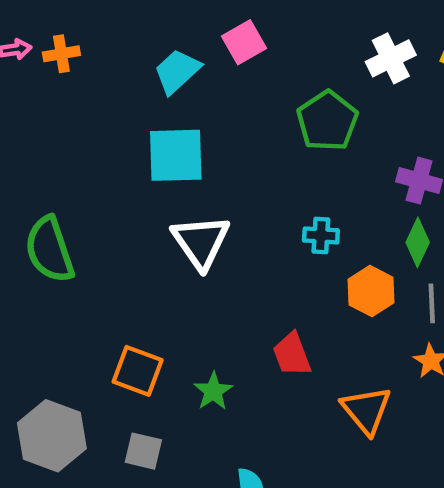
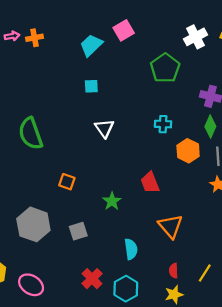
cyan square: (176, 155) -> (91, 86), size x0.5
white triangle: (201, 242) -> (104, 128), size x0.7
orange square: (138, 371) -> (67, 182), moved, size x0.7
orange triangle: (366, 410) -> (170, 226), moved
gray square: (143, 451) -> (78, 231), turned -30

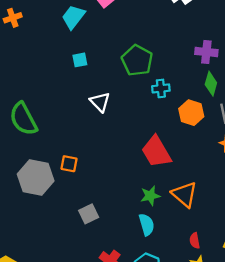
green pentagon: (165, 68) -> (137, 60), moved
red trapezoid: (150, 182) -> (156, 152), size x1.4
green star: (112, 201) -> (150, 196), moved, turned 30
gray hexagon: (33, 224) -> (36, 178), moved

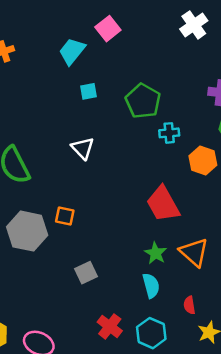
cyan square: (80, 60) -> (88, 91), moved
white triangle: (100, 102) -> (83, 148), moved
green star: (150, 196) -> (156, 253), turned -30
red semicircle: (195, 241) -> (189, 305), moved

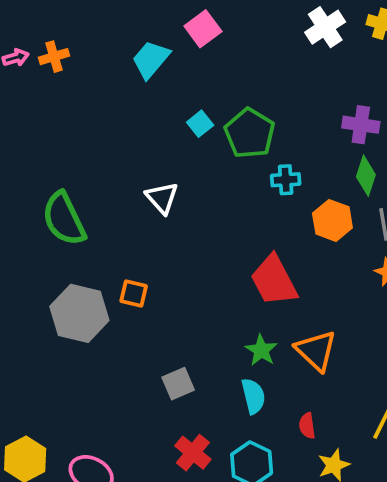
cyan square: (88, 91) -> (200, 124), moved, turned -30
gray square: (86, 273) -> (178, 384), moved

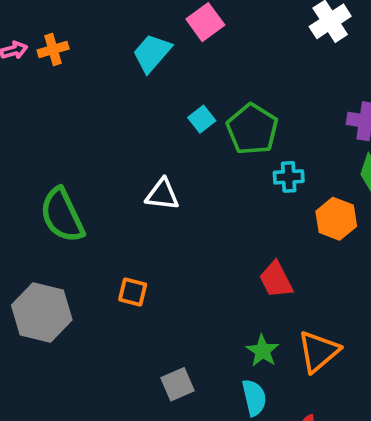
white triangle: (162, 198) -> (162, 194), turned -42
red trapezoid: (274, 281) -> (276, 280), size x0.7
gray hexagon: (79, 313) -> (42, 313), moved
orange triangle: (316, 351) -> (318, 351), turned 36

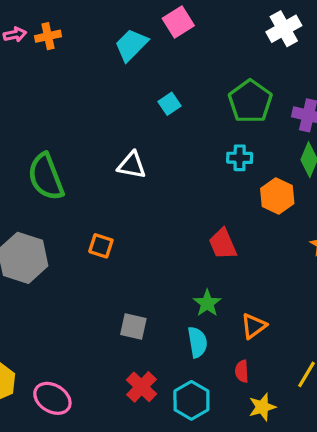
green pentagon: (252, 129) -> (250, 101), moved
orange triangle: (318, 351) -> (254, 326), moved, size x0.7
gray square: (177, 384) -> (133, 326), turned 32

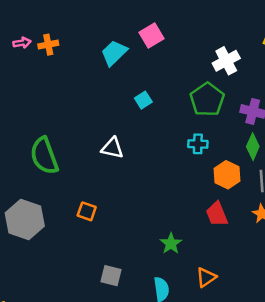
white cross: (284, 29) -> (226, 61), moved
red trapezoid: (223, 244) -> (217, 214), moved
green star: (207, 303) -> (171, 244), moved

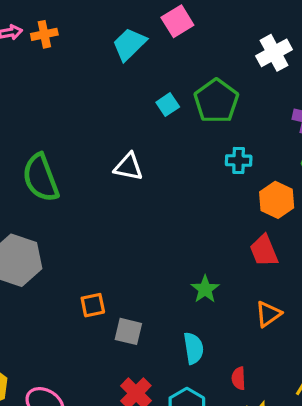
green pentagon: (207, 100) -> (216, 101), moved
orange square: (87, 211) -> (93, 305), moved, turned -30
orange triangle: (206, 277) -> (268, 314), moved

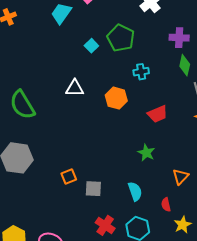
orange hexagon: (277, 200) -> (116, 98), moved
red trapezoid: (264, 251) -> (158, 114), moved, turned -80
green star: (205, 289) -> (146, 153), moved
orange triangle: (268, 314) -> (181, 177), moved

